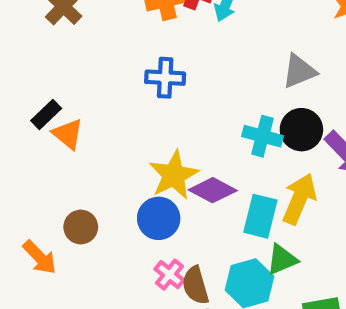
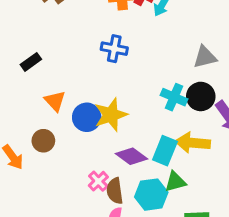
orange triangle: (68, 134) -> (55, 101), moved
purple diamond: (213, 190) -> (132, 156), moved
yellow arrow: (299, 199) -> (193, 143), turned -116
blue circle: (159, 218) -> (87, 117), moved

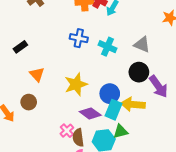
gray triangle: (205, 57) -> (142, 45), turned 36
cyan cross: (174, 97) -> (108, 47), moved
blue circle: (87, 117) -> (110, 94), moved

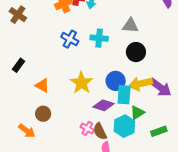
blue cross: (79, 38) -> (70, 39), turned 36
purple arrow: (158, 86) -> (160, 87), moved

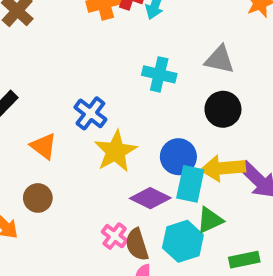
blue cross: (70, 39) -> (90, 113), moved

